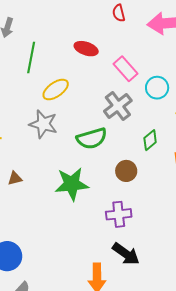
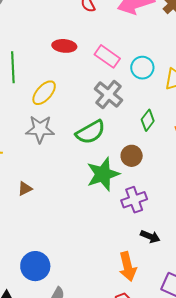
green star: (72, 184) -> (103, 174), moved
black arrow: (126, 254) -> (150, 237), size x0.7

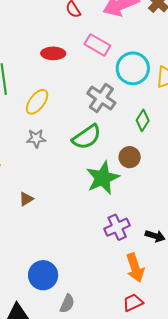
pink rectangle: (107, 56) -> (97, 45), moved
cyan circle: (142, 68) -> (133, 68), size x1.4
gray star: (40, 129) -> (36, 138), size x0.7
purple cross: (134, 200) -> (117, 227), moved

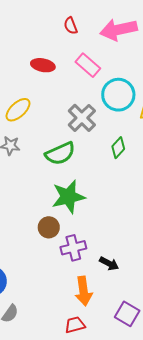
brown circle: (130, 157) -> (49, 227), moved

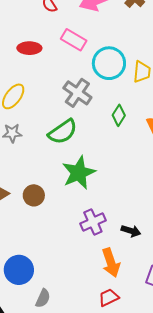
brown circle: (49, 227) -> (34, 195), moved

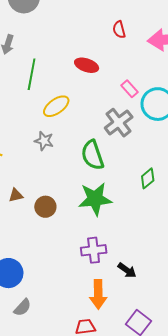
pink rectangle: (74, 40) -> (130, 89), moved, size x0.7
green diamond: (119, 115) -> (148, 178), moved
green semicircle: (63, 132) -> (92, 155), turned 88

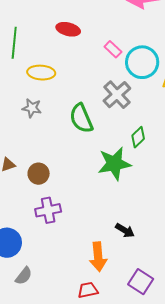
yellow ellipse: (56, 106) -> (41, 73), turned 44
gray cross: (119, 123) -> (117, 95), moved
green star: (95, 199) -> (114, 164), moved
purple cross: (94, 250) -> (48, 210), moved

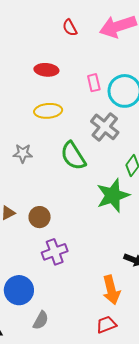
pink rectangle: (113, 49) -> (94, 83), turned 42
yellow ellipse: (41, 73) -> (48, 111), moved

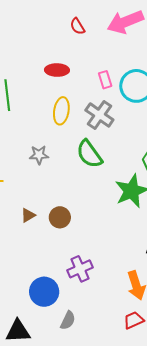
yellow ellipse: (48, 111) -> (61, 111), turned -72
gray cross: (105, 127) -> (99, 115), moved
purple cross: (55, 252) -> (80, 269), moved

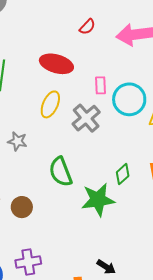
red semicircle: (77, 26) -> (87, 27), turned -120
red ellipse: (57, 70) -> (56, 64), size x1.4
green semicircle: (89, 154) -> (61, 172), moved

